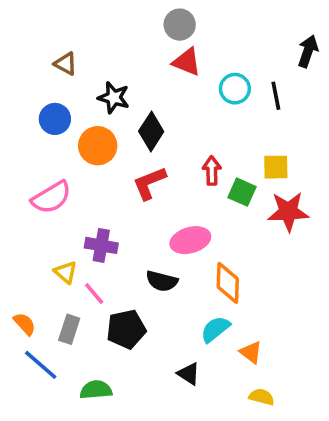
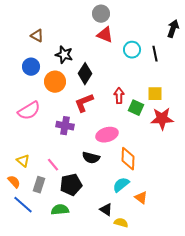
purple cross: (101, 245) -> (65, 126), moved
yellow triangle: (66, 272) -> (23, 161), moved
green semicircle: (96, 390) -> (60, 210), moved
yellow semicircle: (262, 397) -> (121, 223), moved

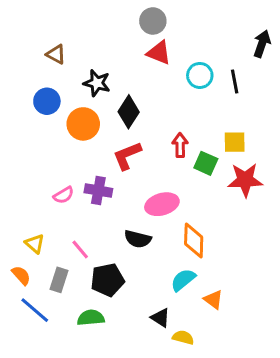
pink semicircle: (29, 111) -> (64, 195), moved, size x0.6

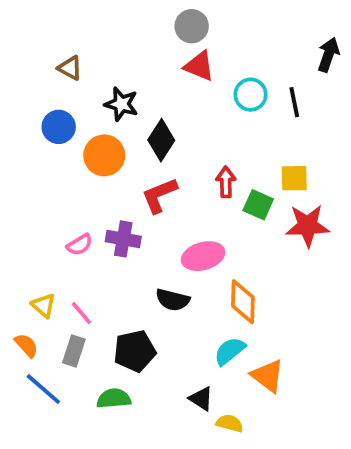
pink line: (80, 250) -> (81, 313), moved
orange triangle: (213, 300) -> (268, 376), size x1.4

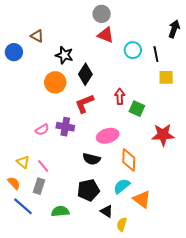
blue circle: (59, 127) -> (14, 52), moved
yellow square: (294, 178) -> (166, 77), moved
red star: (308, 226) -> (163, 135), moved
black pentagon: (135, 351) -> (88, 190), moved
yellow semicircle: (230, 423) -> (122, 224), turned -88

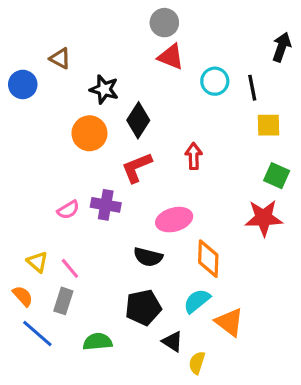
green square: (137, 109) -> (277, 176), moved

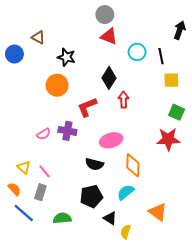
black diamond: (138, 120) -> (109, 78), moved
orange triangle: (229, 322) -> (158, 212), moved

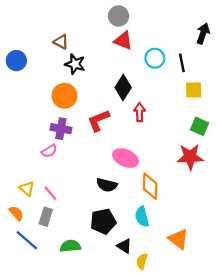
brown triangle: (38, 37) -> (61, 42), moved
purple cross: (67, 131) -> (61, 129), moved
pink ellipse: (111, 140) -> (126, 158), turned 40
cyan semicircle: (126, 192) -> (142, 217), turned -66

